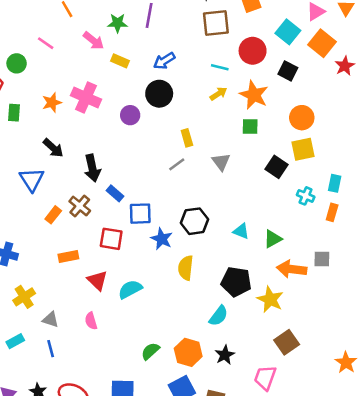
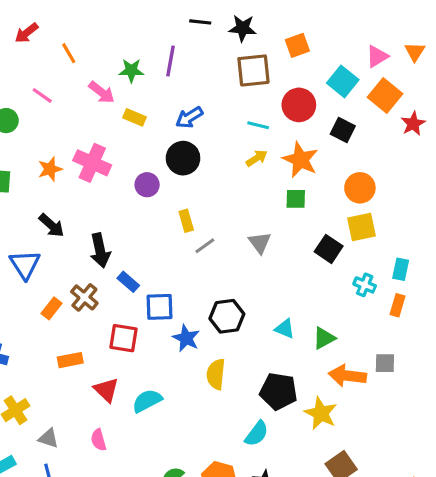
yellow rectangle: (187, 138) -> (186, 221), moved

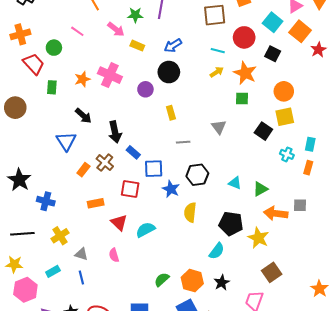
gray line: (205, 246) -> (183, 142), moved, turned 32

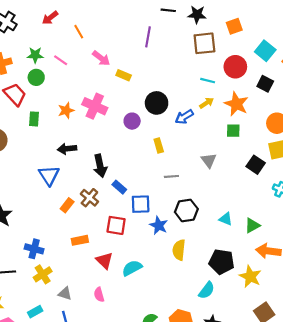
green star: (135, 15) -> (35, 55), moved
blue arrow: (173, 46) -> (184, 117), moved
black arrow: (83, 116) -> (67, 149), turned 132
blue cross: (46, 201) -> (34, 249), moved

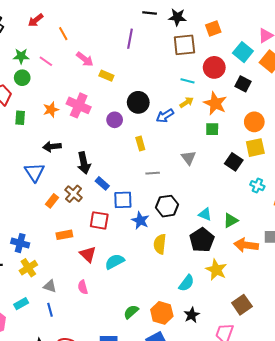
black pentagon: (221, 262) -> (202, 240), moved, turned 30
yellow star: (250, 277) -> (216, 270), moved

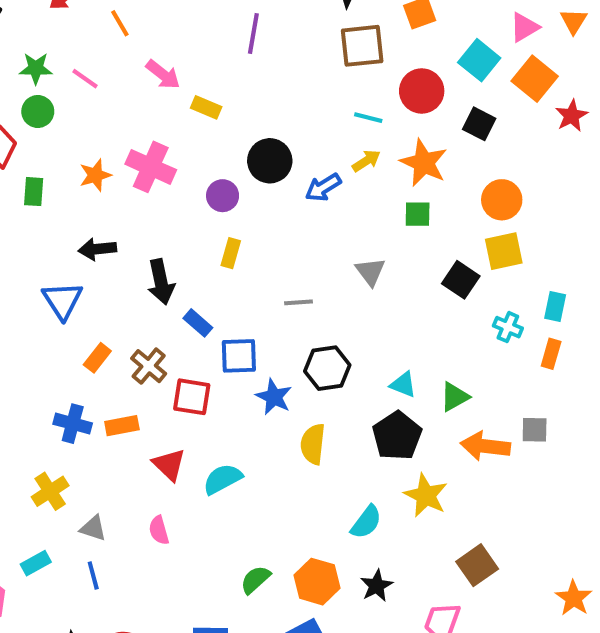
yellow rectangle: (140, 143) -> (231, 253), moved, turned 32
brown cross: (74, 194) -> (149, 366), moved
blue cross: (20, 243) -> (73, 424), moved

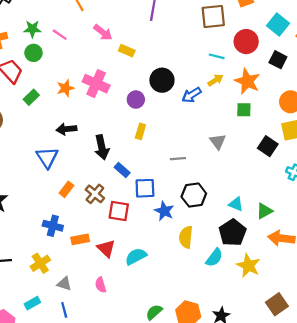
green rectangle: (34, 192) -> (31, 97), turned 42
orange rectangle: (122, 426) -> (80, 239), moved
cyan semicircle: (366, 522) -> (214, 258), moved

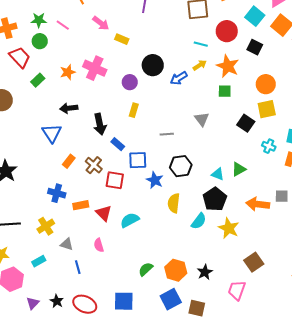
green triangle: (264, 211) -> (239, 169), moved
blue line: (64, 310) -> (78, 267), moved

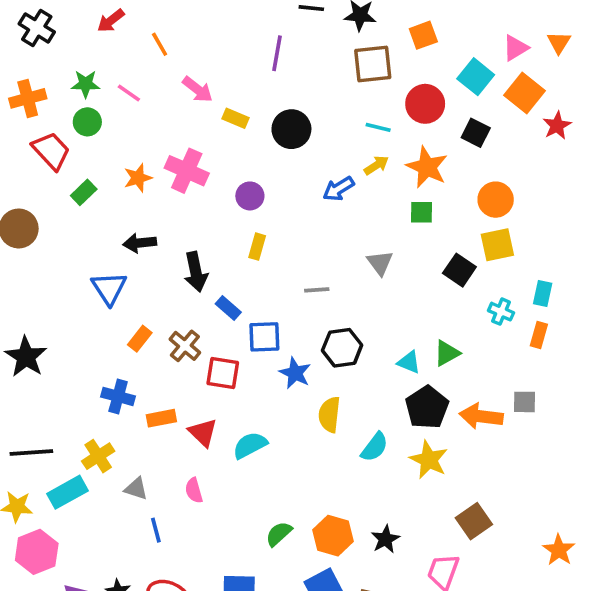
black circle: (153, 65) -> (291, 129), moved
black pentagon: (215, 199) -> (427, 407), moved
cyan rectangle: (39, 261) -> (67, 492), moved, size x1.5

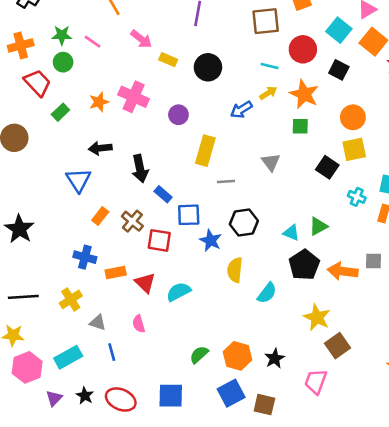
yellow rectangle: (257, 247) -> (205, 151), moved, size x1.6
yellow star: (429, 460) -> (317, 317), moved
cyan rectangle: (67, 492) -> (68, 357), moved

